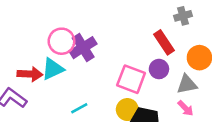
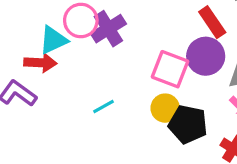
cyan triangle: (53, 69) -> (53, 40), moved
purple circle: (159, 69) -> (206, 56), size x1.5

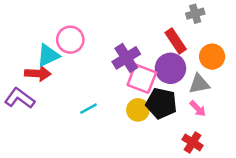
purple cross: (108, 29) -> (126, 58), moved
black pentagon: (188, 124) -> (161, 103), moved

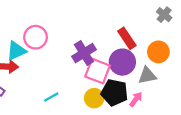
gray cross: (195, 14) -> (164, 15), moved, turned -35
pink arrow: (198, 109) -> (136, 99), moved, turned -98

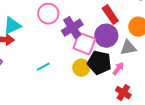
pink circle: (36, 37) -> (48, 14), moved

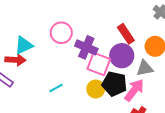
purple cross: (72, 28) -> (86, 47), turned -35
pink arrow: (118, 69) -> (134, 90), size x1.6

